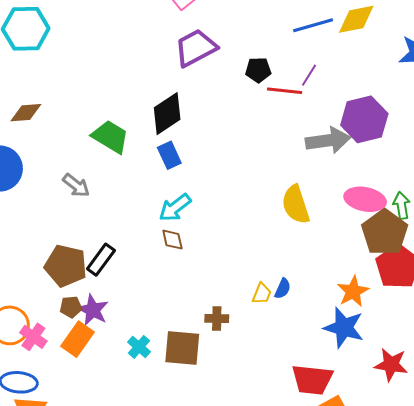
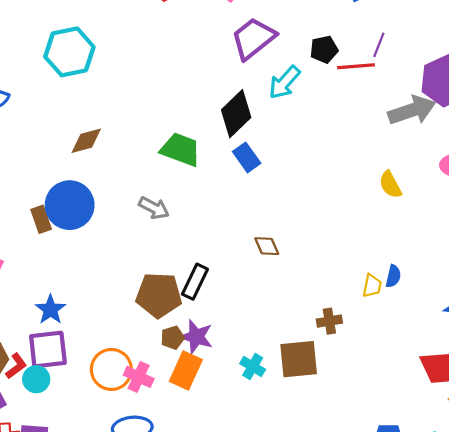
yellow semicircle: (296, 205) -> (390, 185), size x0.7
cyan arrow: (175, 208) -> (284, 82), moved

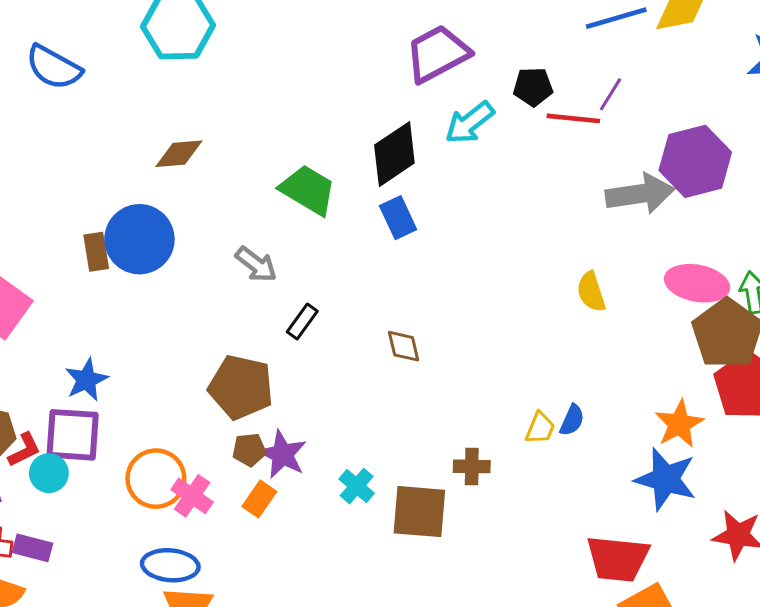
black rectangle: (195, 282) -> (302, 322), moved, size x0.7
cyan cross: (253, 367) -> (357, 486), moved
orange rectangle: (186, 371) -> (259, 499), size x0.7

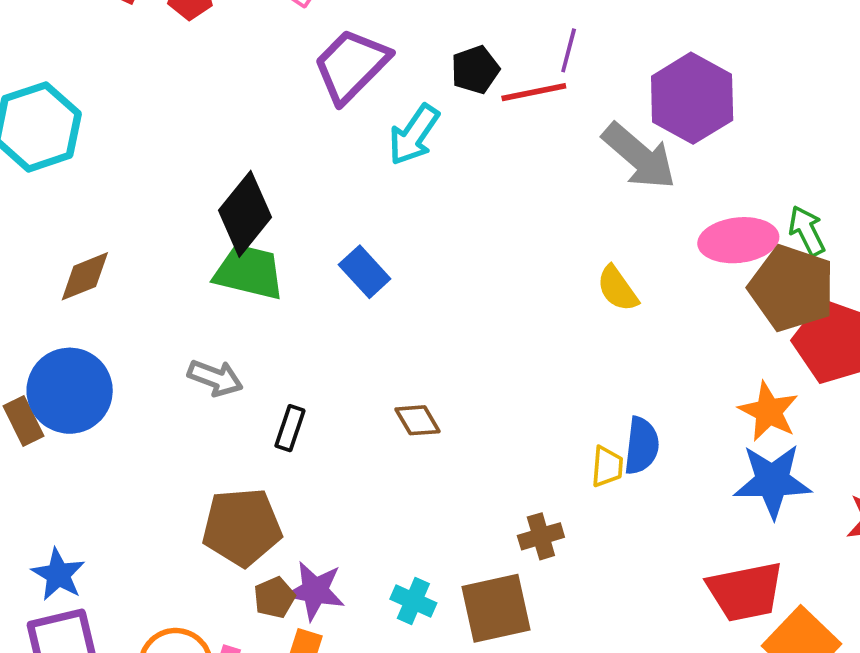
black diamond: (394, 154) -> (245, 214), moved
gray arrow: (640, 194) -> (639, 156), turned 66
blue semicircle: (572, 420) -> (642, 446), size x1.4

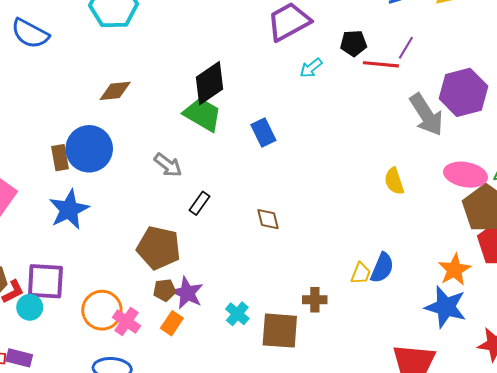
cyan arrow: (414, 135) -> (311, 68), size x0.7
blue star: (58, 574) -> (69, 210), moved, size x1.4

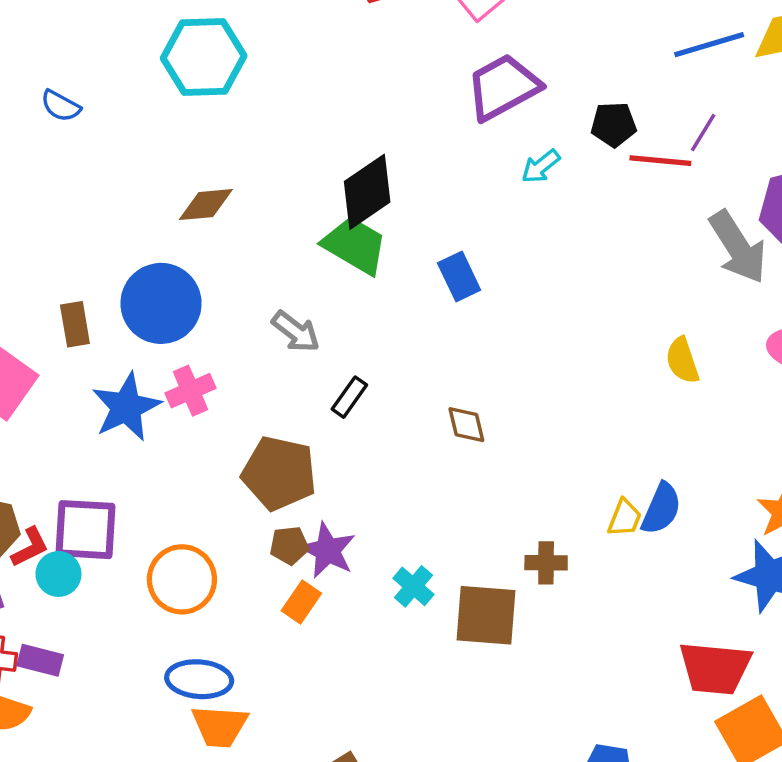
blue semicircle: (30, 34) -> (61, 106), size x0.6
brown rectangle: (60, 158) -> (75, 324), moved
pink cross: (126, 322) -> (190, 391), moved, turned 32

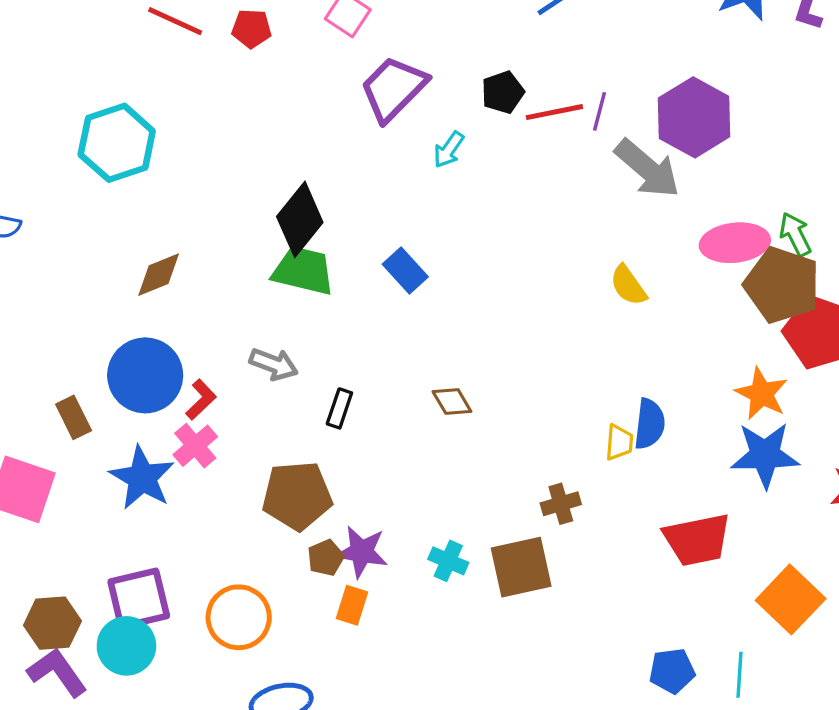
purple line: (703, 133) -> (599, 111), moved
red L-shape: (30, 547) -> (201, 400), moved
cyan circle: (58, 574) -> (126, 646), size x1.4
red trapezoid: (715, 668) -> (697, 540), moved

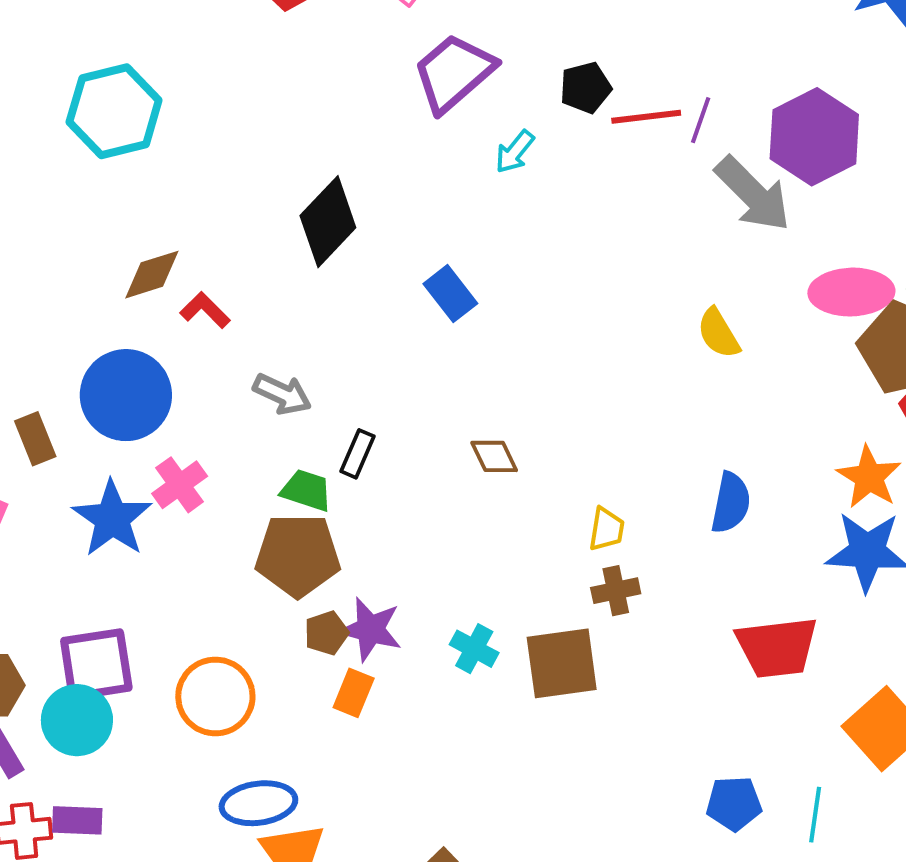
green trapezoid: (303, 271) -> (306, 490), moved, size x0.7
red L-shape: (201, 400) -> (205, 310), moved, turned -96
yellow trapezoid: (619, 442) -> (607, 529), moved

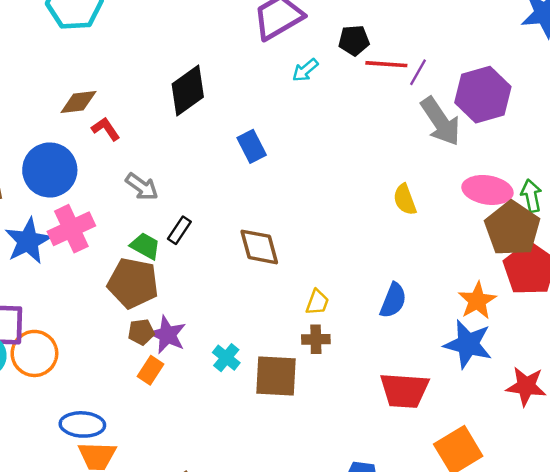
brown diamond: (494, 456) -> (259, 247), size x1.5
pink cross: (180, 485) -> (71, 229), size x1.4
orange circle: (215, 696) -> (34, 353), moved

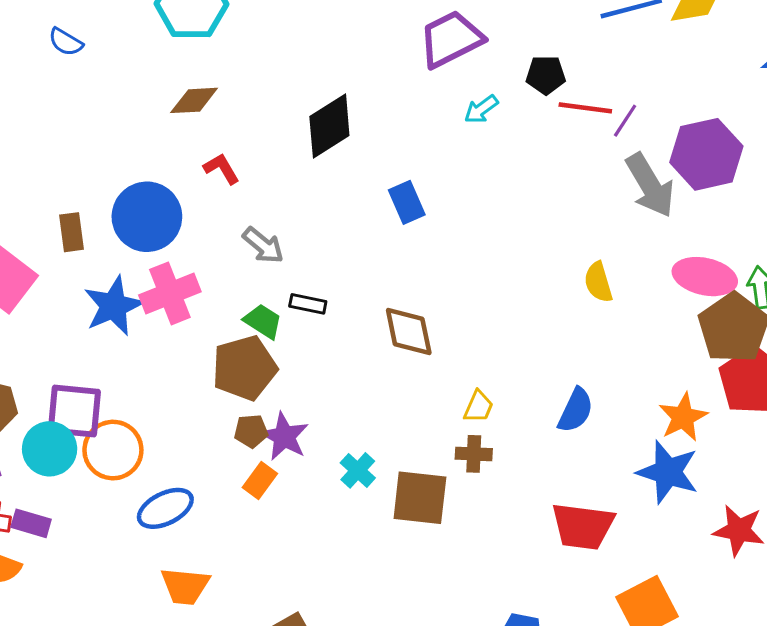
brown diamond: (78, 102) -> (194, 100), moved
black rectangle: (179, 230) -> (308, 304), turned 64
brown pentagon: (133, 283) -> (244, 368), turned -30
blue ellipse: (82, 424) -> (165, 508), moved, turned -33

